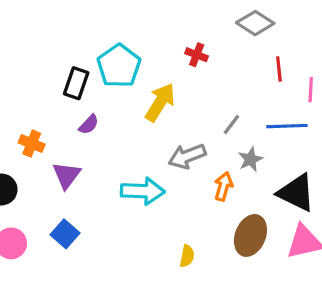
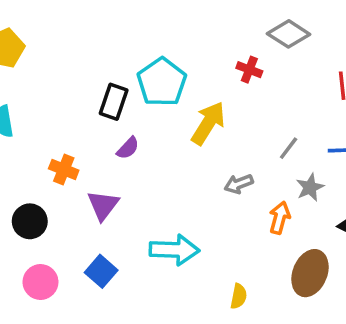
gray diamond: (255, 23) -> (289, 34), moved
gray arrow: (187, 156) -> (239, 184), size x0.7
cyan arrow: (143, 191) -> (174, 250), moved

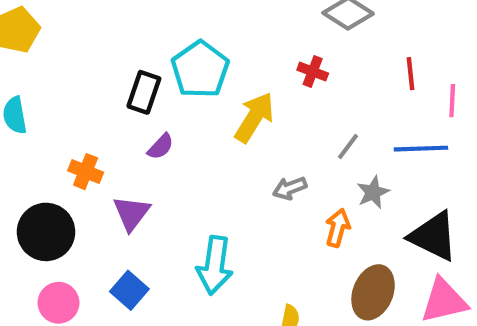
red cross: (249, 70) -> (313, 72), moved
black circle: (30, 221) -> (46, 232), size x1.4
cyan arrow: (174, 250) -> (215, 265), turned 96

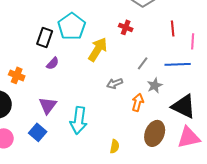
purple triangle: (131, 213) -> (48, 105), moved

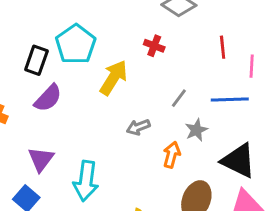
purple semicircle: (53, 63) -> (48, 98), size x1.5

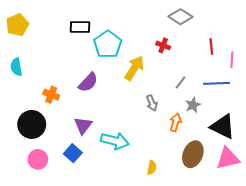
black rectangle: (36, 60) -> (80, 27), moved, turned 72
gray arrow: (138, 127) -> (152, 103), turned -91
cyan arrow: (86, 181) -> (115, 141), turned -84

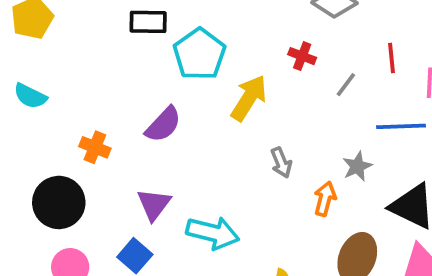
cyan semicircle: (16, 67) -> (30, 96), turned -54
gray line: (181, 82) -> (346, 85), moved

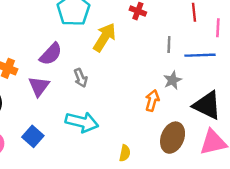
gray line: (346, 85) -> (169, 44), moved, turned -35
gray arrow: (281, 163) -> (81, 78), moved
purple triangle: (154, 204) -> (39, 86), moved

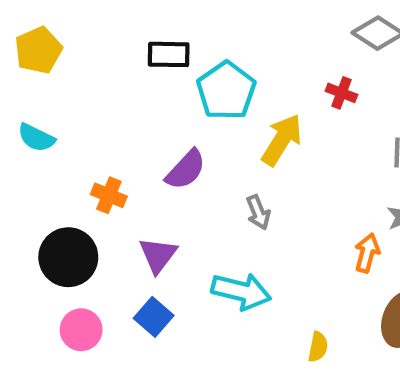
gray arrow: (81, 78) -> (258, 212), moved
purple triangle: (39, 86) -> (158, 255), moved

